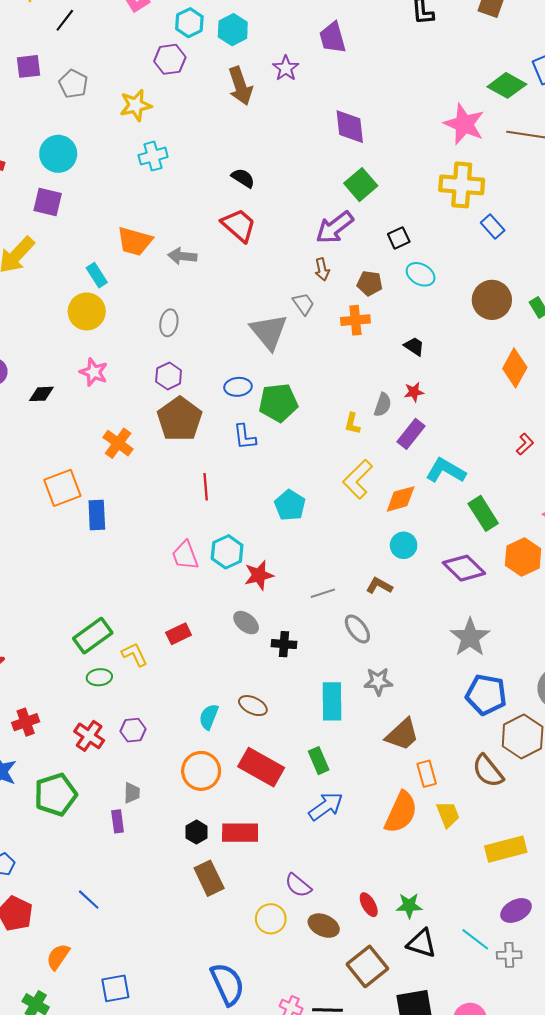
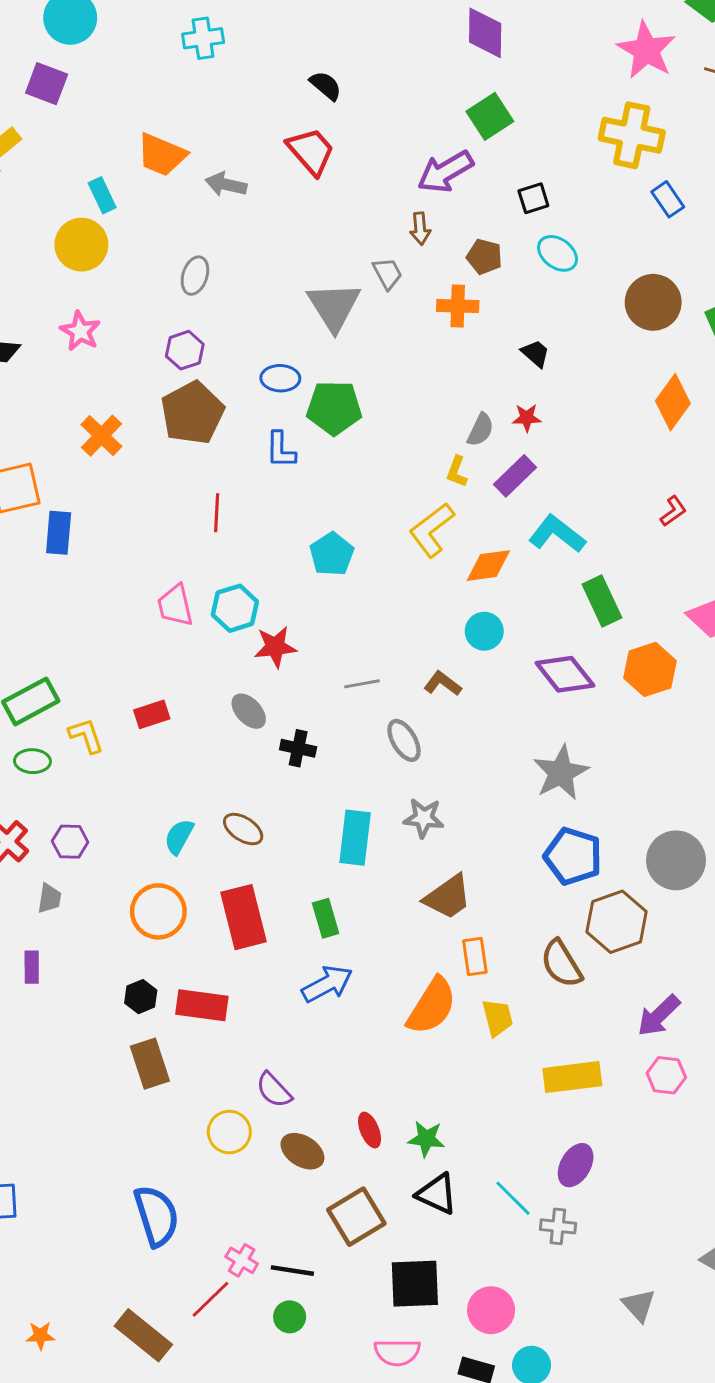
yellow L-shape: (352, 424) -> (457, 472), moved
red rectangle: (261, 767) -> (243, 917), turned 39
gray trapezoid: (132, 793) -> (49, 898), moved
purple ellipse: (516, 910) -> (576, 1165), turned -40

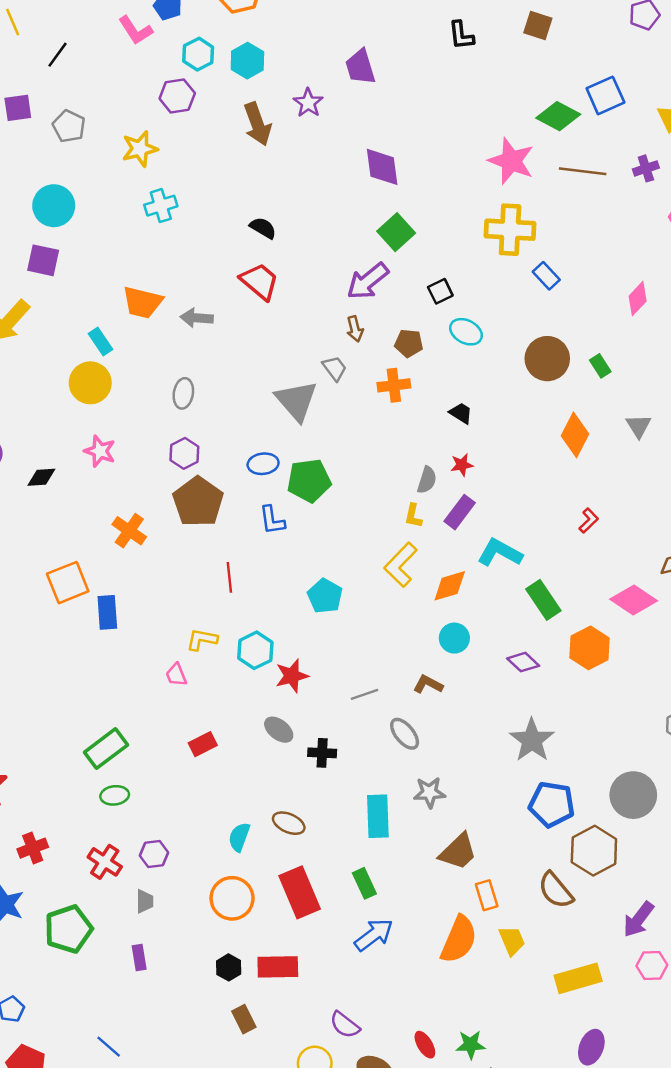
pink trapezoid: (175, 605) -> (176, 675), moved, size x0.7
purple diamond: (565, 674) -> (523, 662), size x0.7
yellow L-shape: (86, 736) -> (202, 640), moved, turned -52
brown rectangle: (150, 1064) -> (244, 1019), size x0.7

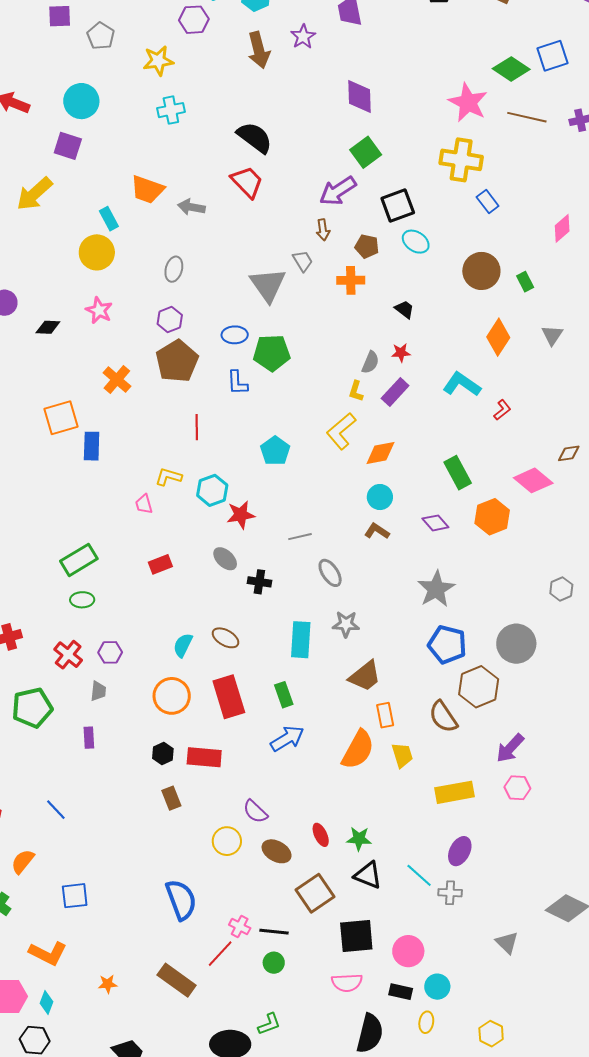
black semicircle: (263, 228) -> (255, 137), size x1.6
black square: (440, 291) -> (398, 206), size x1.6
cyan L-shape: (500, 553) -> (462, 384), moved
brown L-shape: (428, 684) -> (377, 531), moved

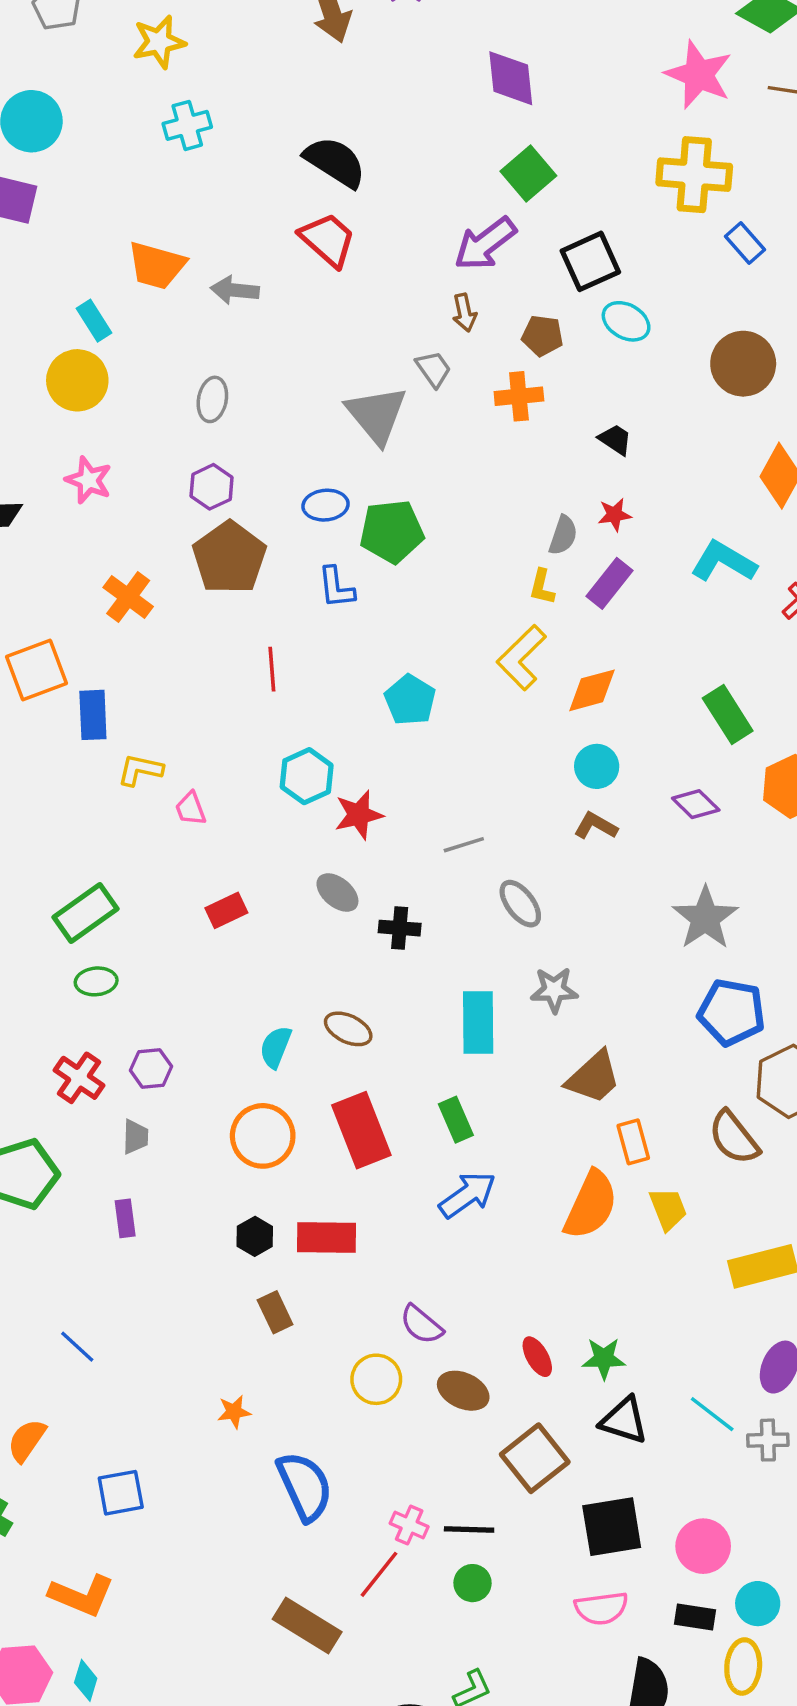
yellow L-shape: (168, 477) -> (140, 770), moved
orange star: (108, 984) -> (234, 1412), moved
yellow ellipse: (426, 1022) -> (743, 1667), size x1.4

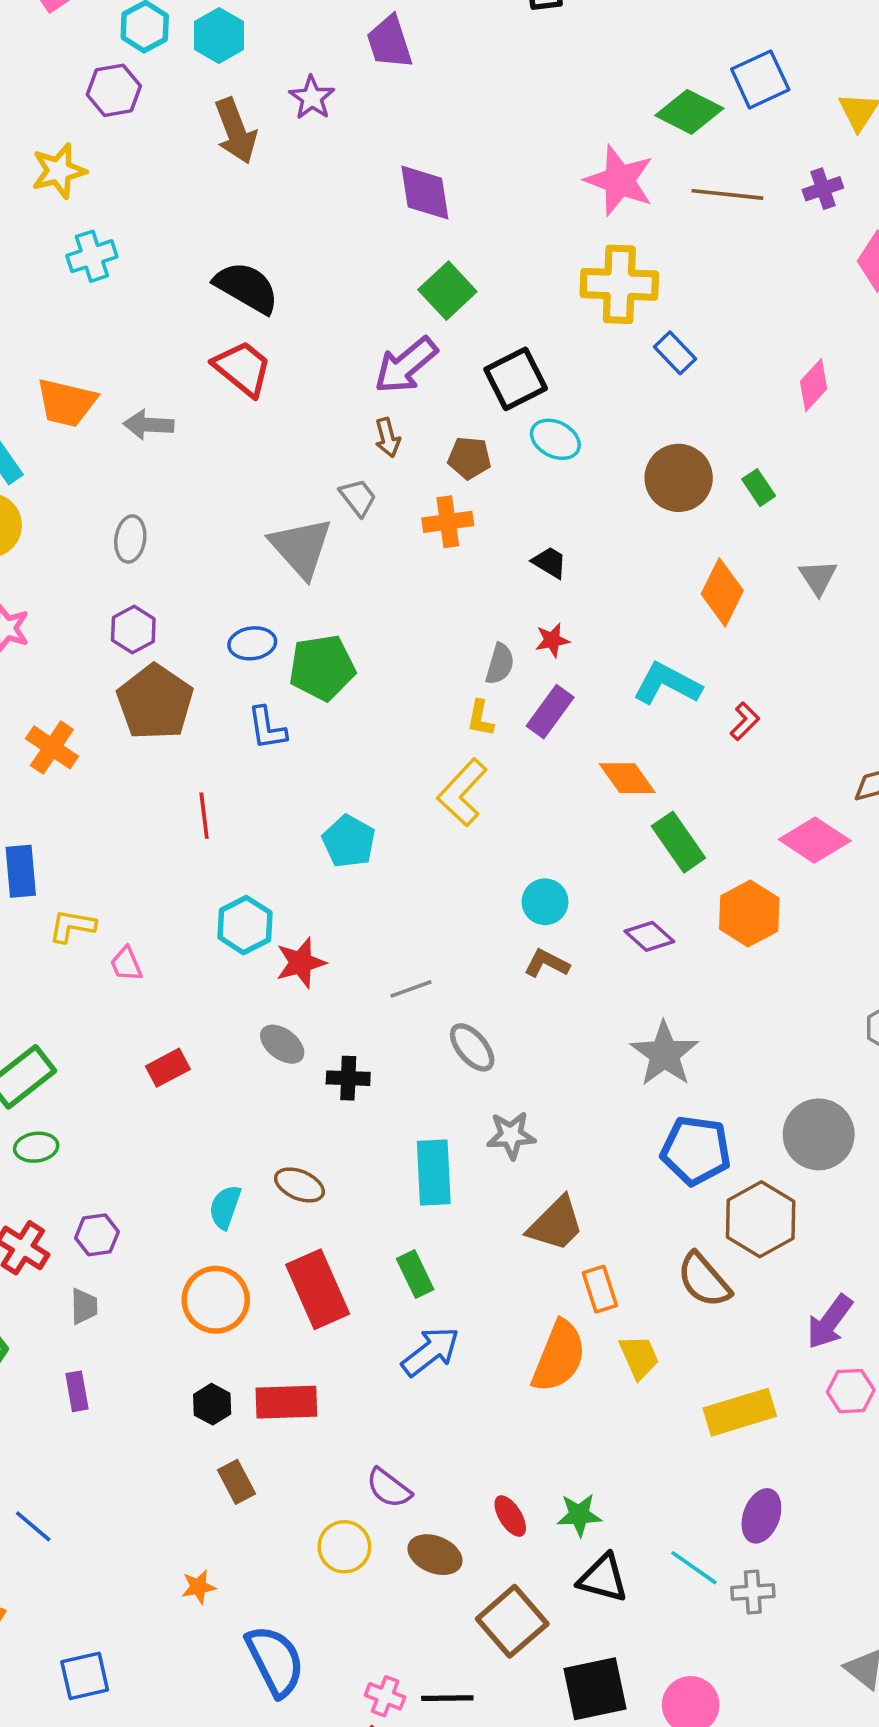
orange diamond: (592, 690) -> (627, 778), moved, turned 72

